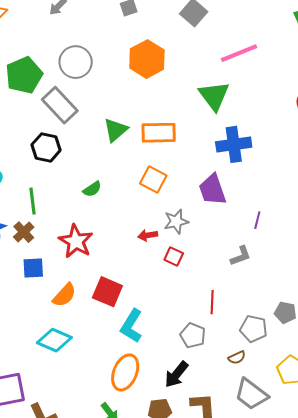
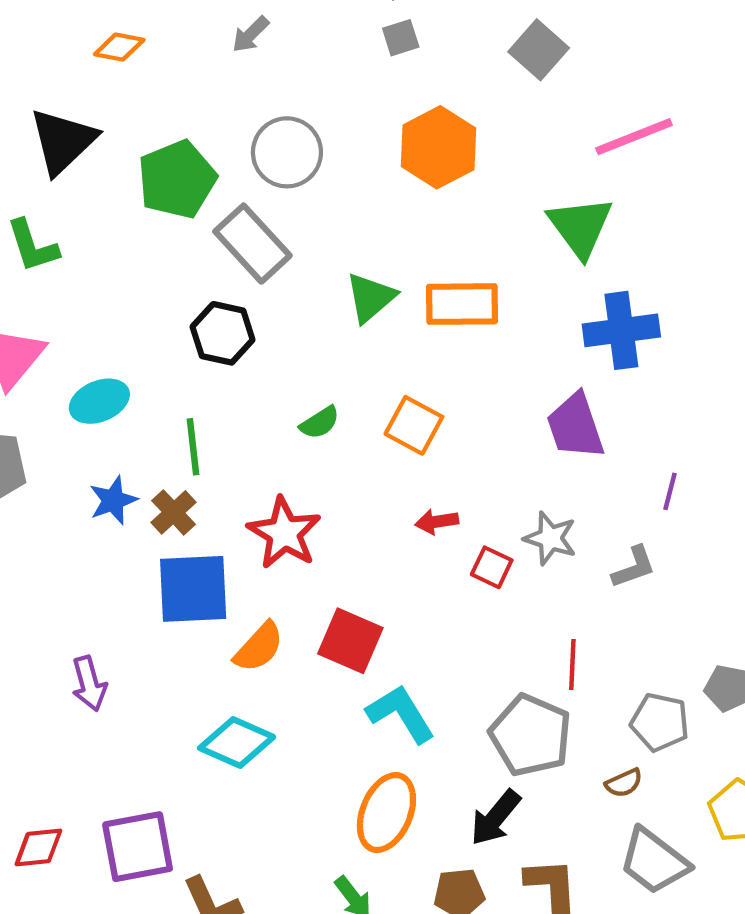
orange square: (153, 179) -> (414, 425), moved
gray star: (176, 222) -> (550, 538), moved, turned 30
blue square: (33, 268) -> (193, 589), size x1.6
cyan L-shape: (131, 326) -> (401, 714), turned 116
gray pentagon: (193, 335) -> (531, 735), size x1.5

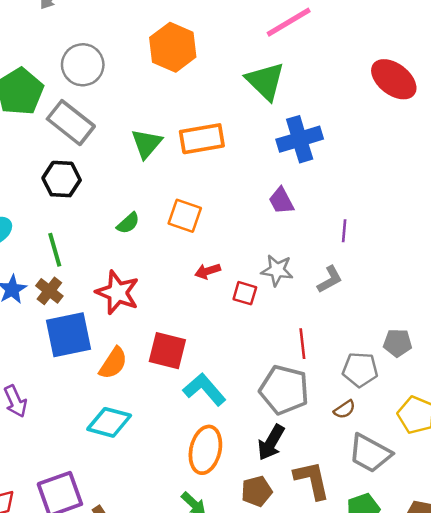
purple trapezoid: (575, 426) -> (281, 201), size x0.7

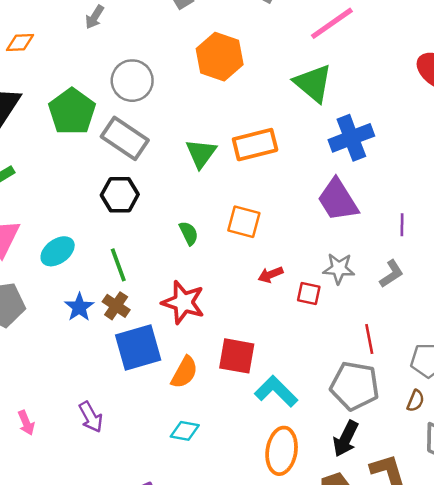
purple trapezoid: (281, 201) -> (338, 200), size x1.6
green semicircle: (128, 223) -> (189, 233), turned -70
brown semicircle: (344, 409) -> (416, 401), turned -30
cyan diamond: (109, 422) -> (185, 431), size x0.7

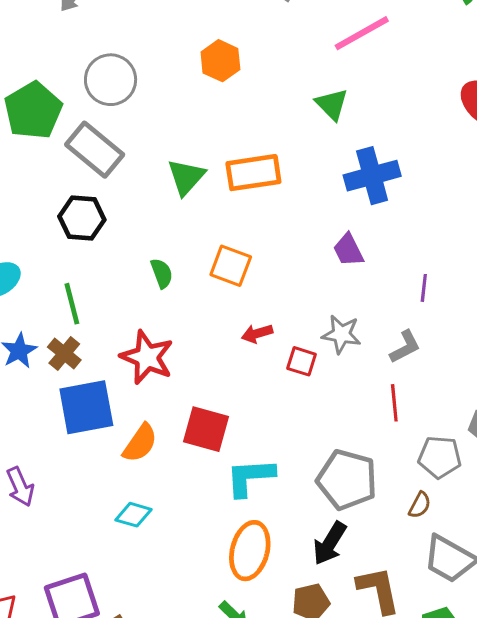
orange hexagon: (220, 57) -> (220, 61), size x0.7
green triangle: (313, 83) -> (332, 104), size x0.7
purple trapezoid: (338, 200) -> (348, 250), size x0.6
red line: (369, 339) -> (394, 403), moved
cyan L-shape: (276, 391) -> (250, 477), turned -54

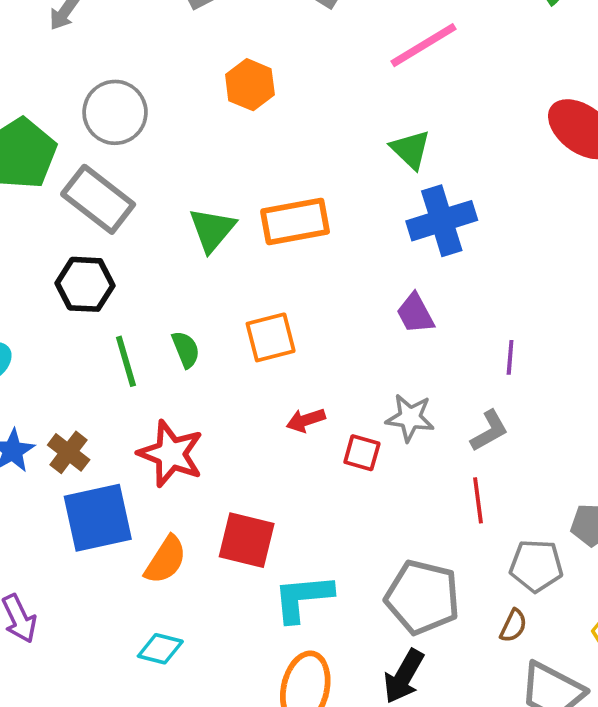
green triangle: (332, 104) -> (411, 149), moved
orange square: (231, 266) -> (271, 337), turned -33
green line: (72, 304) -> (126, 361), moved

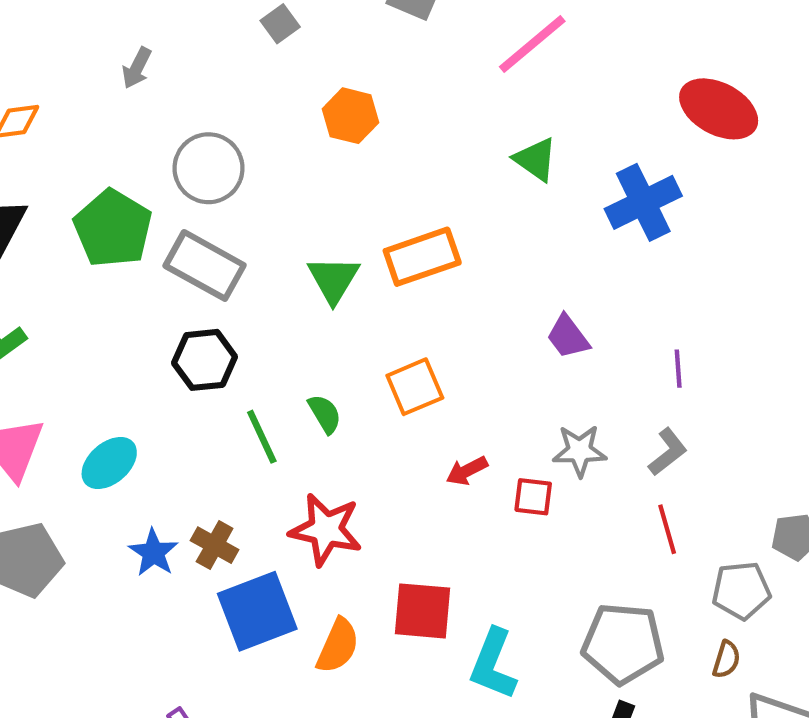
blue cross: (442, 221) -> (643, 202), moved
cyan L-shape: (303, 598) -> (493, 664), turned -54

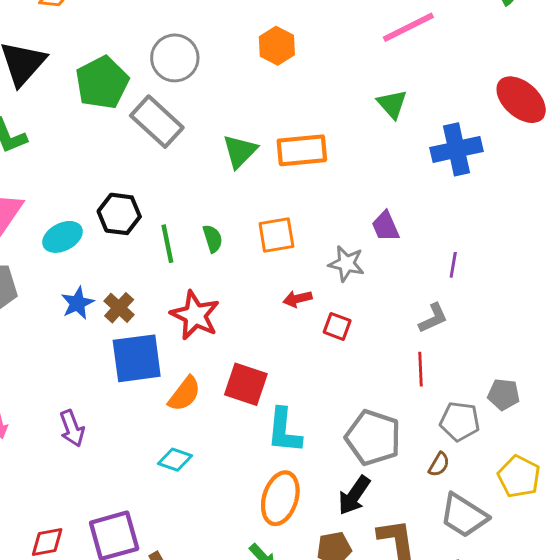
black hexagon: (205, 360) -> (119, 214), moved
gray star: (580, 451) -> (346, 264), moved
cyan L-shape: (493, 664) -> (284, 431), turned -30

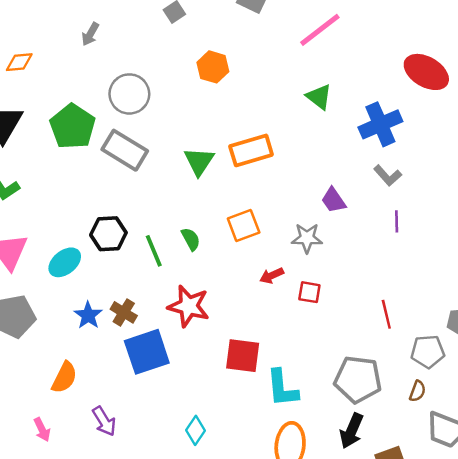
gray L-shape: (433, 318) -> (388, 175), moved, turned 84
orange semicircle: (184, 394) -> (64, 377), moved
cyan diamond: (175, 460) -> (196, 430), turned -64

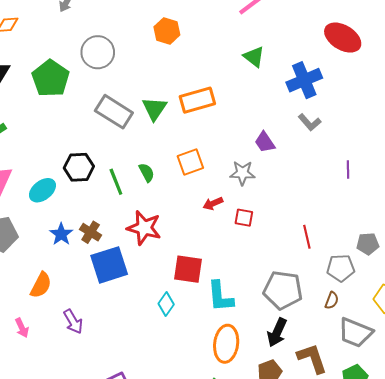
gray rectangle: (125, 150) -> (114, 112), moved
purple line: (397, 221) -> (348, 169), moved
cyan diamond: (196, 430) -> (166, 304), moved

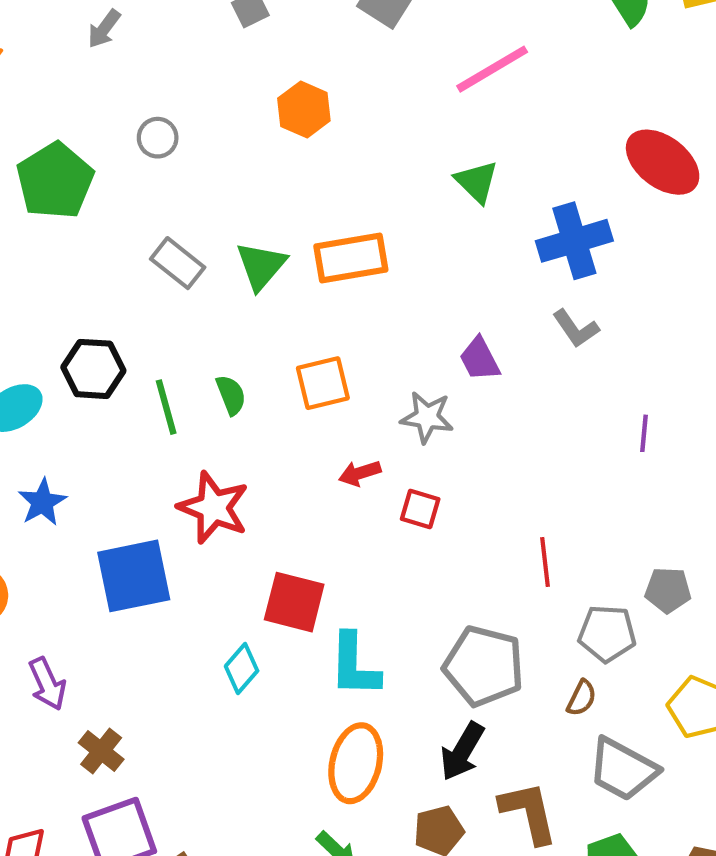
gray circle: (98, 52) -> (158, 138), size x0.6
gray rectangle: (114, 112) -> (178, 263), size x0.7
brown cross: (91, 232) -> (101, 751), moved

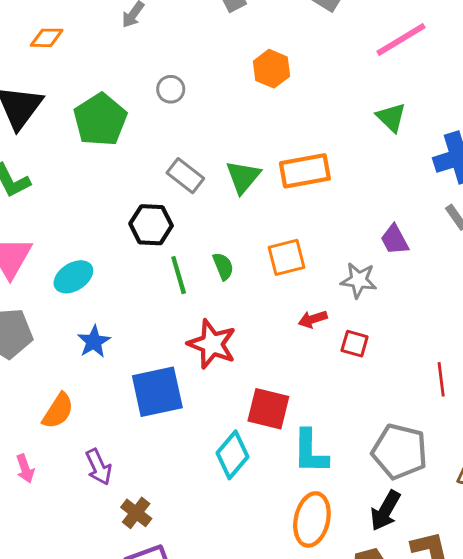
black hexagon: (93, 369) -> (151, 225), moved
cyan diamond: (242, 668) -> (232, 455), size x1.4

